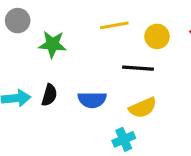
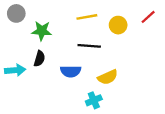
black line: (138, 68) -> (89, 46), moved
black semicircle: (49, 95) -> (39, 59), moved

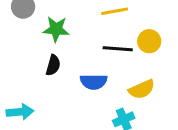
yellow circle: (118, 25) -> (149, 41), moved
cyan arrow: (15, 70) -> (20, 112), moved

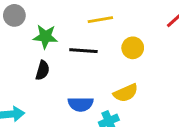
black line: (118, 49) -> (83, 51), moved
blue semicircle: (94, 82) -> (81, 104), moved

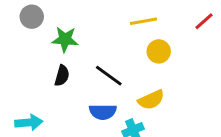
yellow line: (100, 20) -> (144, 21), moved
black line: (83, 51) -> (109, 76), moved, turned 32

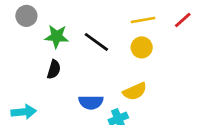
yellow line: (144, 21) -> (143, 20), moved
black line: (109, 76) -> (96, 42), moved

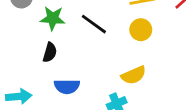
blue semicircle: (91, 102) -> (67, 87), moved

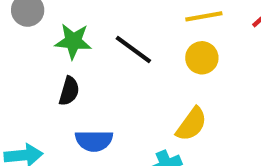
yellow semicircle: (134, 75) -> (191, 124), turned -30

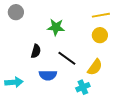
green star: (73, 41) -> (56, 27), moved
black line: (133, 49) -> (67, 58), moved

